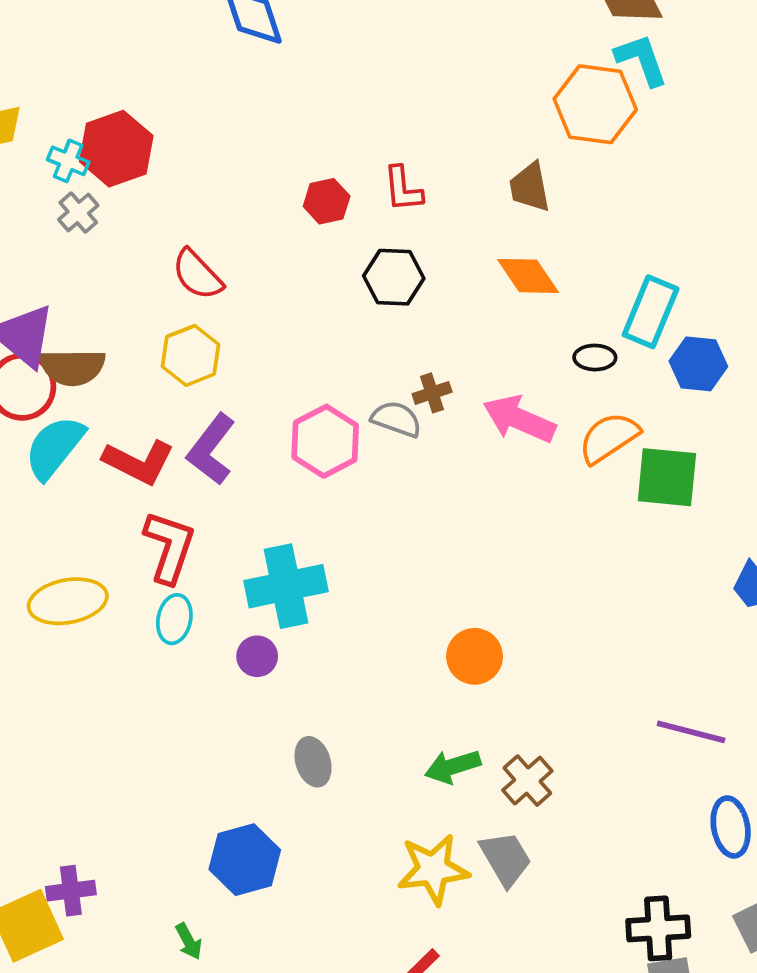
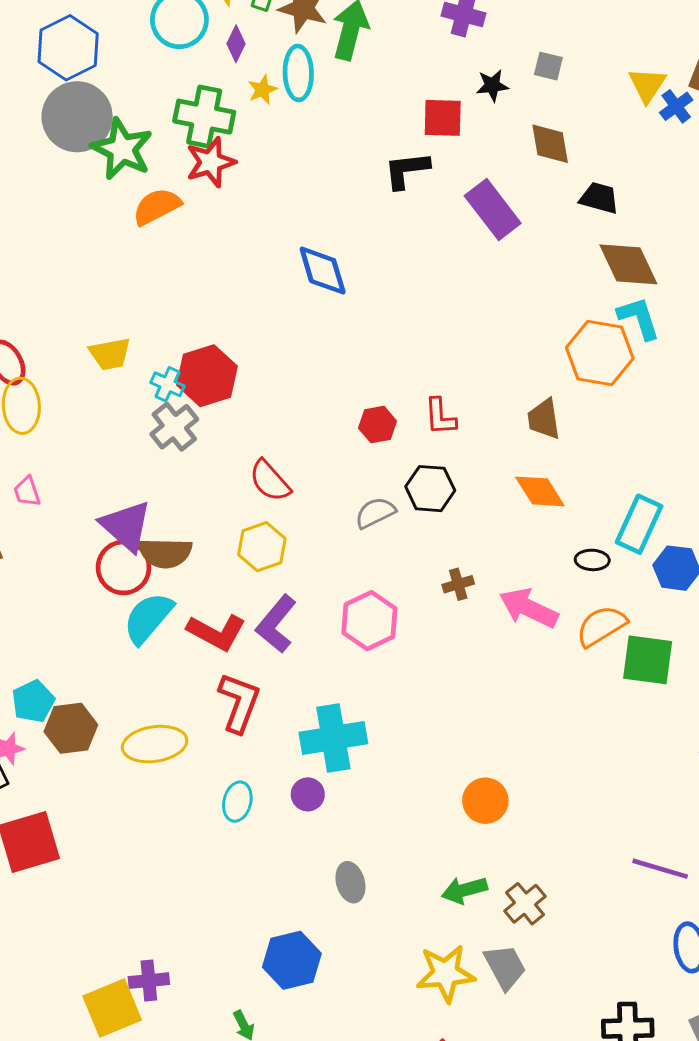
gray cross: (78, 212) -> (174, 427), size x1.4
gray semicircle: (396, 419) -> (375, 513), moved, turned -48
cyan ellipse: (174, 619) -> (237, 802), moved

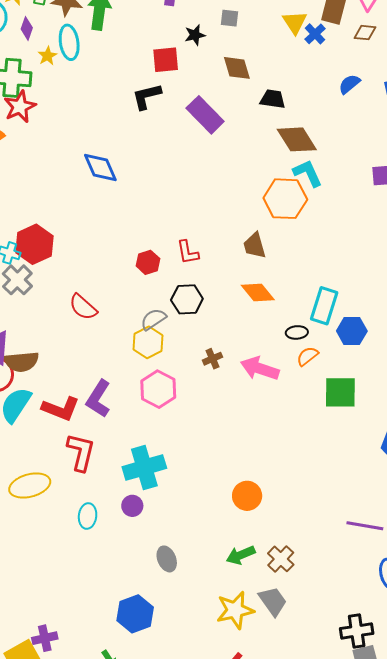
yellow hexagon: (262, 547) -> (148, 342), moved
orange semicircle: (601, 626) -> (307, 356), moved, size x0.7

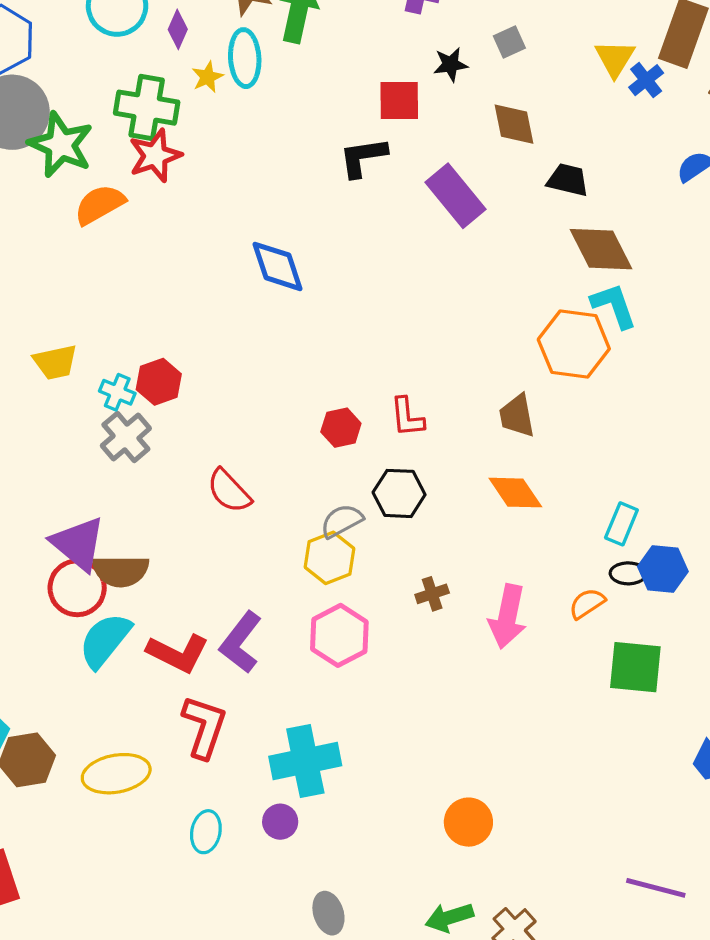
gray square: (230, 18) -> (509, 42), turned -36
red hexagon: (34, 244) -> (159, 382), size x0.7
cyan rectangle: (324, 306) -> (621, 524), size x0.7
black ellipse: (297, 332) -> (628, 573), moved
pink arrow: (260, 368) -> (508, 617), turned -102

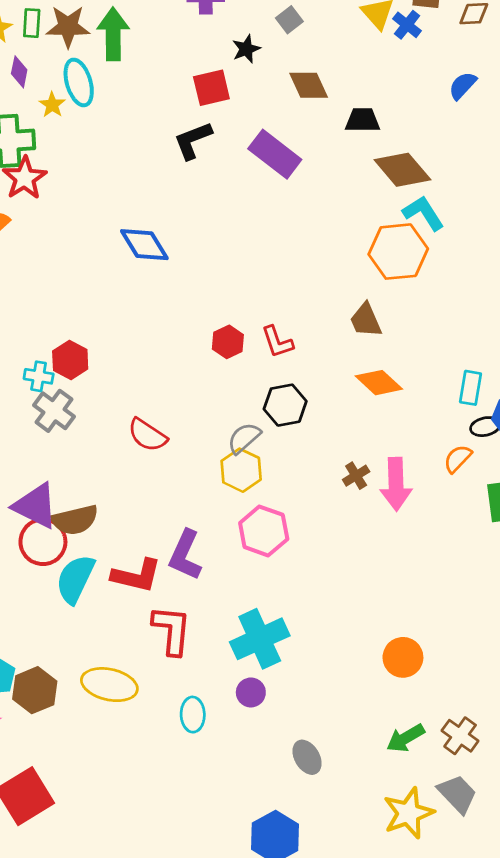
red hexagon: (341, 428) -> (228, 342), moved
brown cross: (432, 594) -> (356, 476), moved
yellow ellipse: (116, 774) -> (109, 685), turned 36

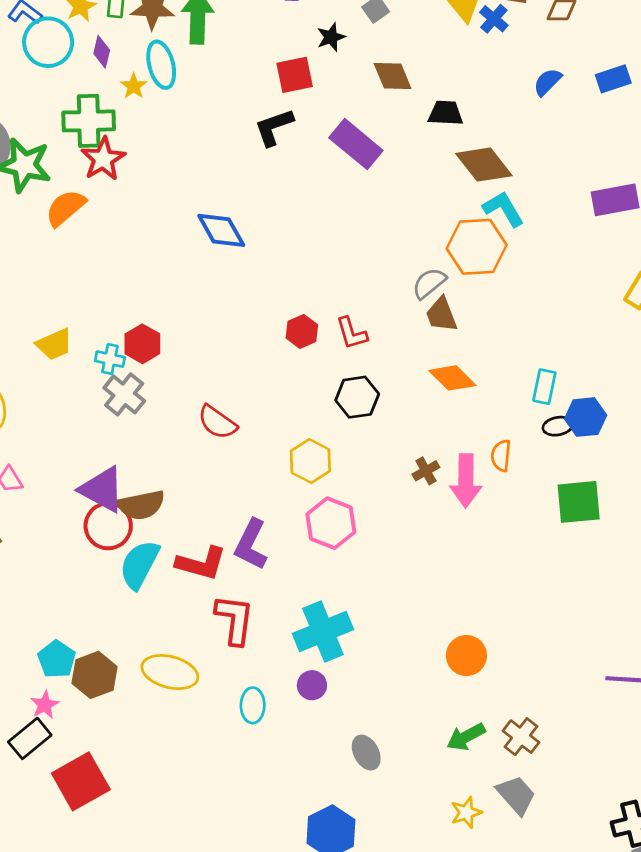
gray semicircle: (244, 438) -> (429, 283), moved
orange semicircle: (458, 459) -> (501, 456), moved, turned -40
yellow star: (408, 813) -> (466, 813), size x0.6

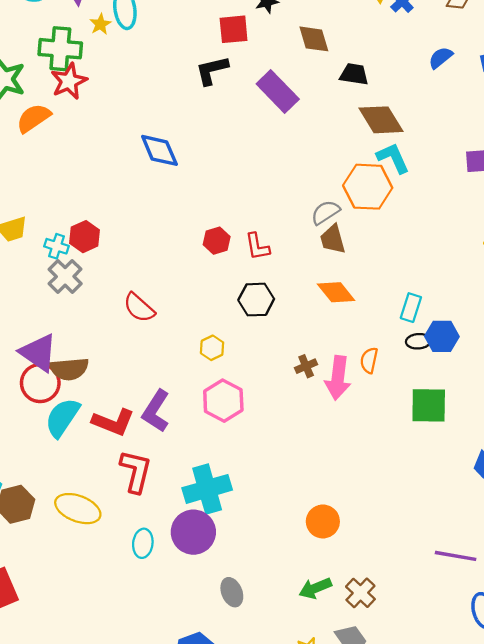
yellow hexagon: (310, 461) -> (212, 348), size x0.7
purple circle: (312, 685) -> (193, 532), size x1.8

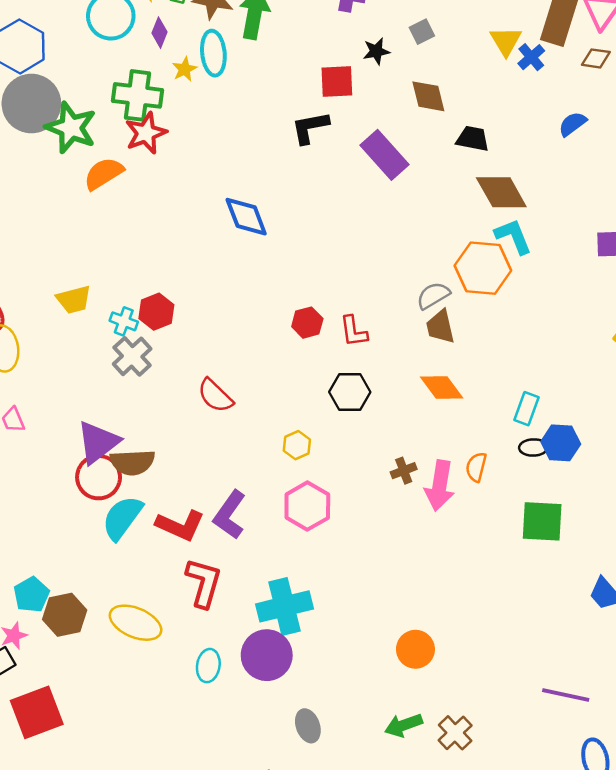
purple triangle: (38, 353) -> (98, 442), turned 45

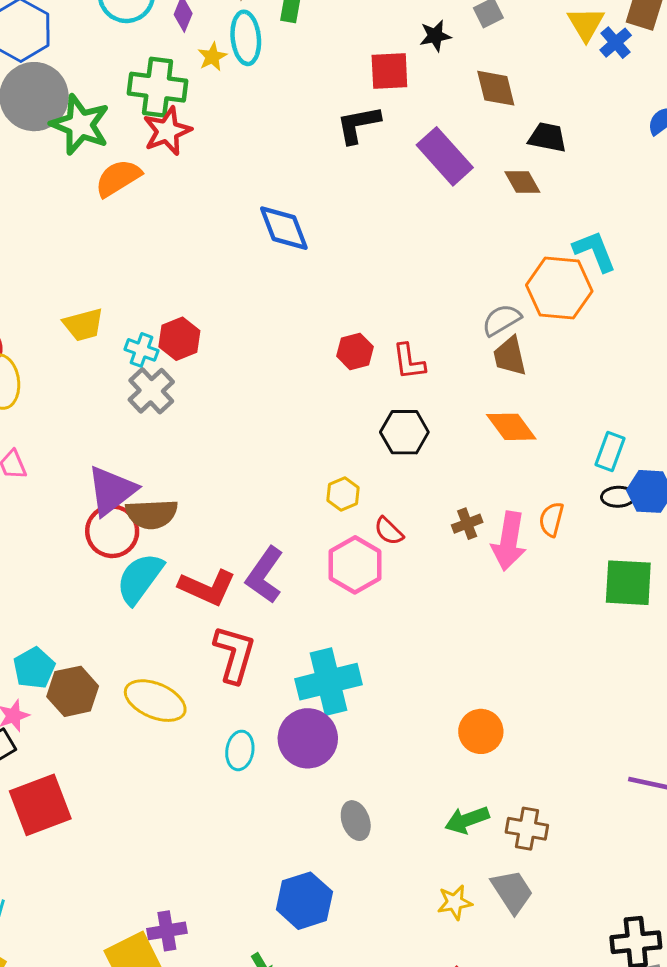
brown diamond: (501, 192) -> (522, 182), moved, size x0.6
red semicircle: (215, 396) -> (389, 531), moved, size x0.7
brown cross: (455, 733) -> (527, 829), turned -36

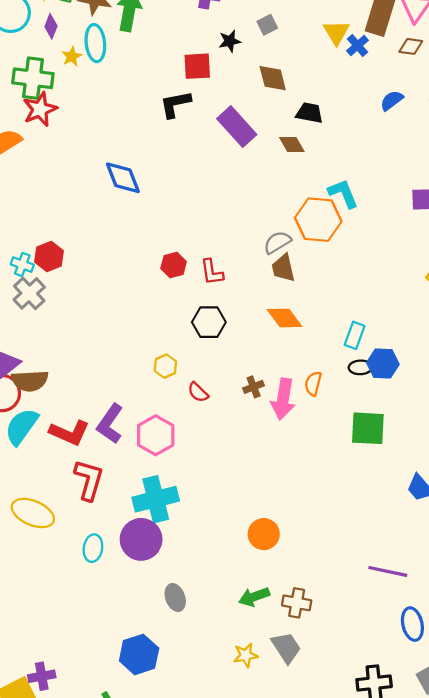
pink hexagon: (355, 565) -> (156, 435), moved

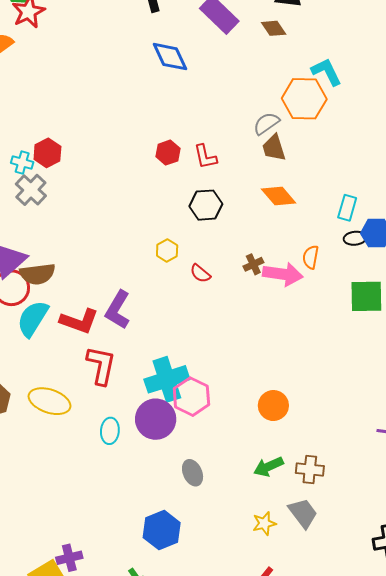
blue diamond: (123, 178) -> (170, 57), moved
pink arrow: (283, 399) -> (283, 274), turned -87
pink hexagon: (156, 435) -> (191, 397), moved

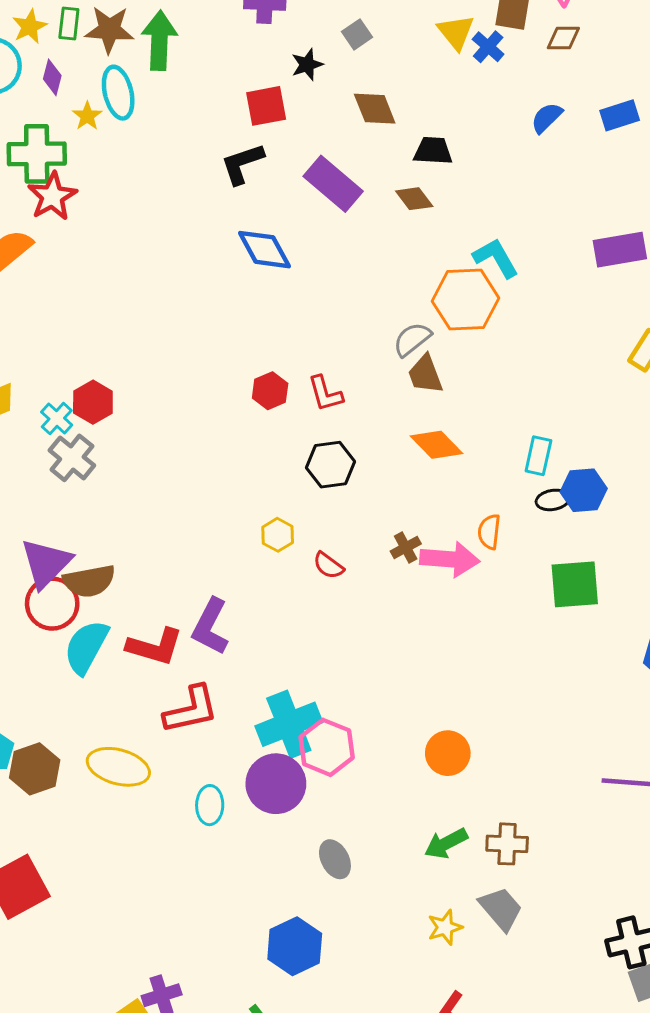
cyan cross: (22, 162) -> (57, 419), turned 30
red L-shape: (101, 365) -> (191, 710), turned 69

